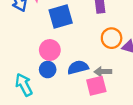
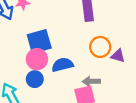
blue square: (61, 16) -> (39, 41), moved
blue semicircle: (78, 67) -> (62, 65), moved

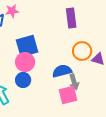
blue semicircle: (62, 65) -> (62, 71), moved
gray arrow: (91, 81) -> (74, 82), turned -105

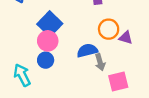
blue square: (27, 46) -> (50, 24), turned -30
pink square: (68, 95) -> (118, 81), moved

